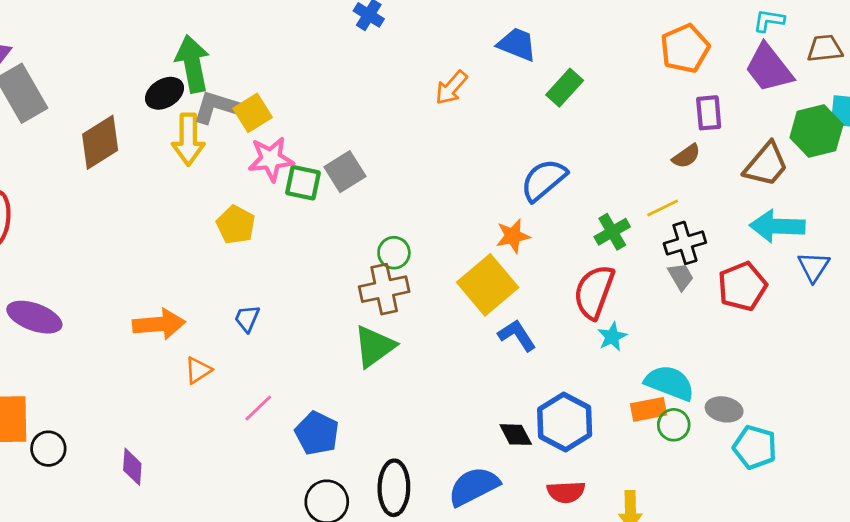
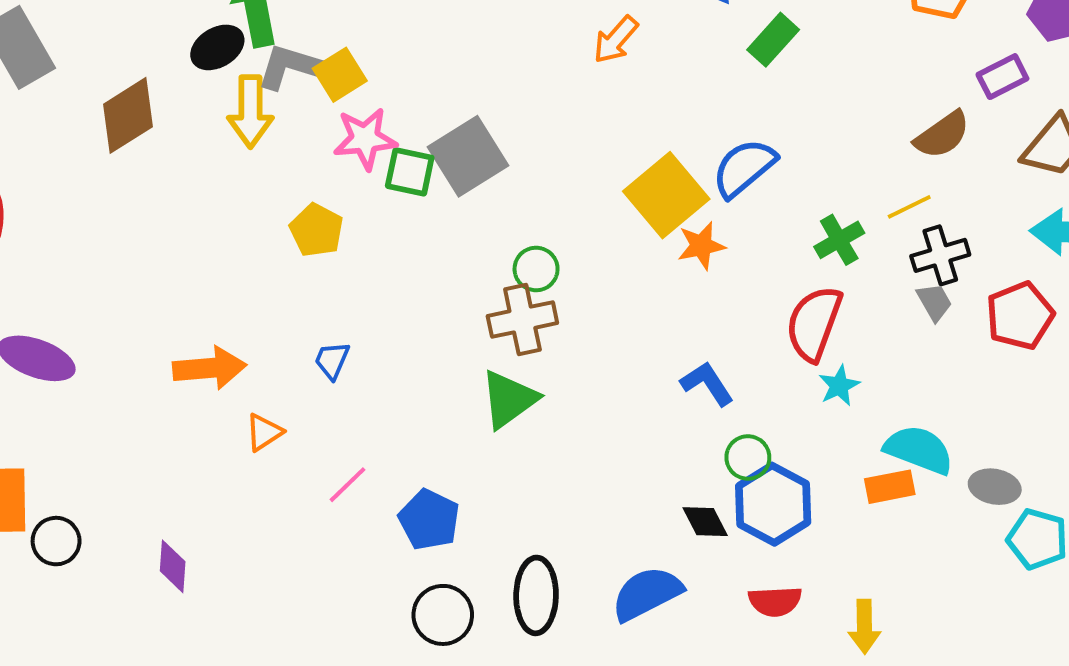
purple rectangle: (709, 113) -> (1002, 77), moved, turned 68
brown semicircle: (686, 156) -> (942, 135), size x1.4
gray square: (345, 172) -> (468, 156), size x1.4
yellow square: (488, 285) -> (666, 195), moved
green circle: (674, 425) -> (748, 457), moved

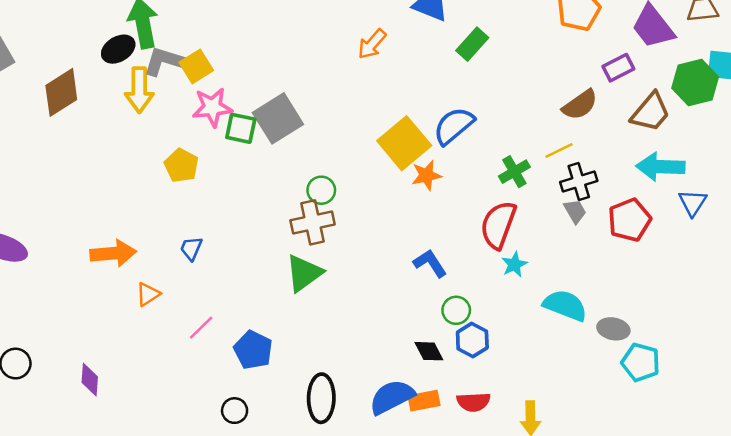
orange rectangle: (890, 487) -> (424, 401), moved
blue hexagon: (773, 504) -> (472, 340), size x0.7
black circle: (443, 615) -> (235, 411), moved, size x0.7

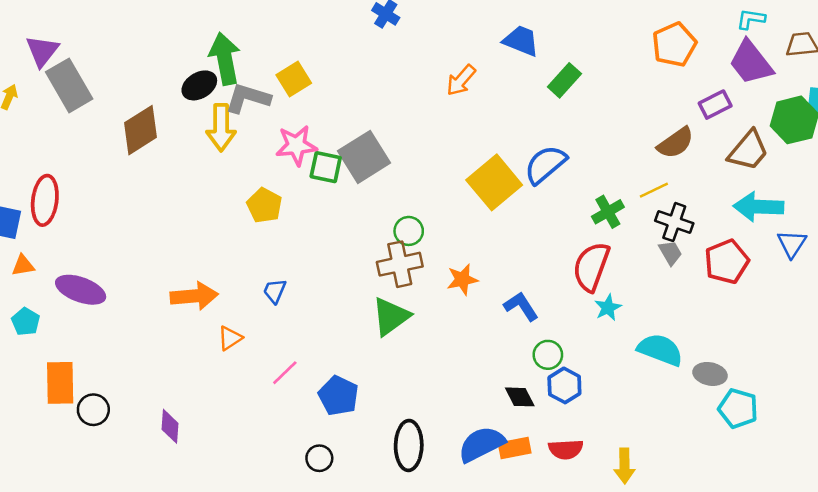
yellow square: (196, 66) -> (294, 79), moved
orange star: (426, 175) -> (462, 279), moved
black cross: (579, 182) -> (674, 222), turned 36

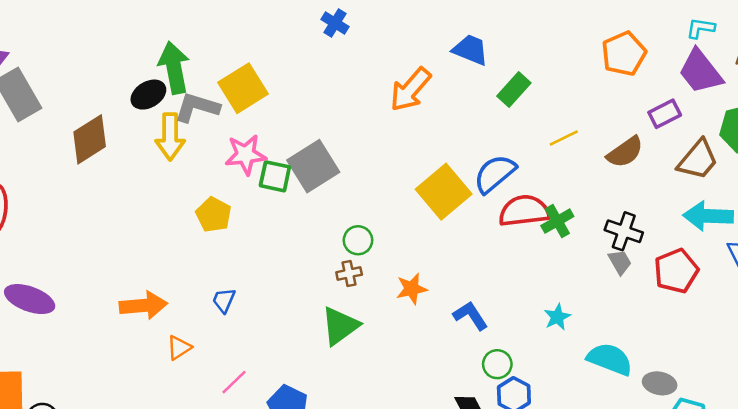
yellow square: (294, 79) -> (243, 88), size x1.4
orange arrow: (461, 80) -> (410, 89), size x1.4
yellow line: (654, 190) -> (564, 138), moved
brown cross: (400, 264) -> (349, 273), size x0.6
red semicircle: (591, 267) -> (524, 211), moved, turned 63

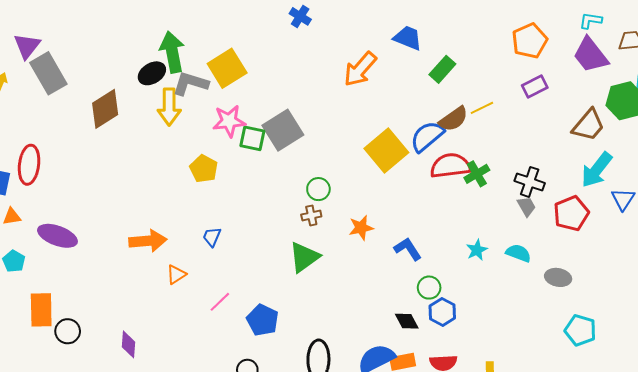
purple rectangle: (665, 114) -> (535, 87), moved
brown semicircle: (625, 152) -> (453, 119), moved
cyan arrow: (708, 216) -> (597, 170), turned -54
cyan semicircle: (610, 359) -> (518, 253), moved, size x0.7
gray ellipse: (660, 383) -> (558, 277), moved

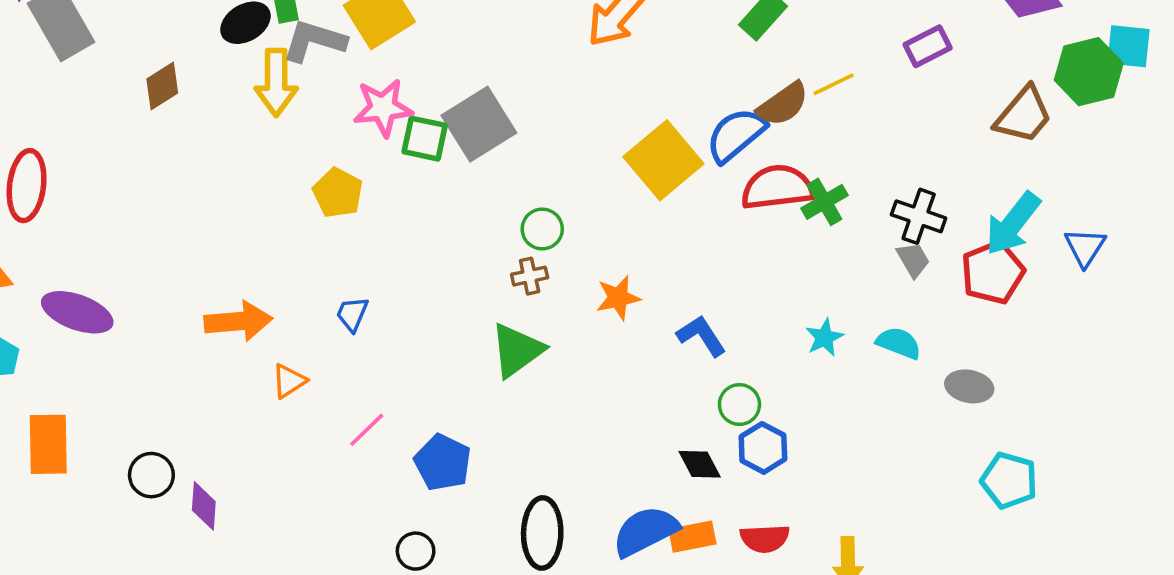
brown diamond: (105, 109) -> (162, 86), size x0.7
cyan arrow: (597, 170) -> (1013, 224), moved
black circle: (68, 331) -> (151, 475), moved

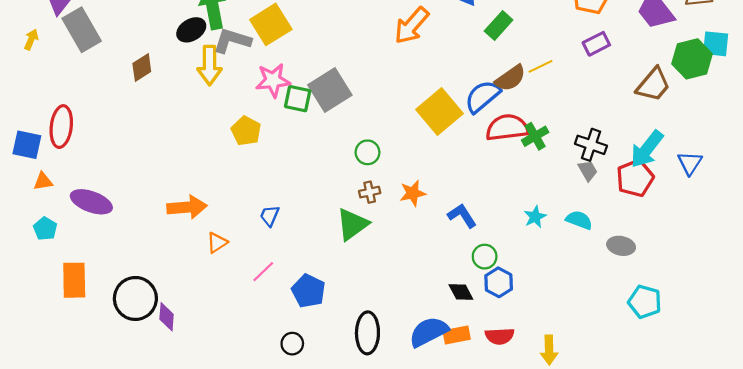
brown cross: (530, 276) -> (370, 192), moved
blue trapezoid: (352, 314) -> (270, 216), moved
black circle: (151, 475) -> (135, 298), size x1.6

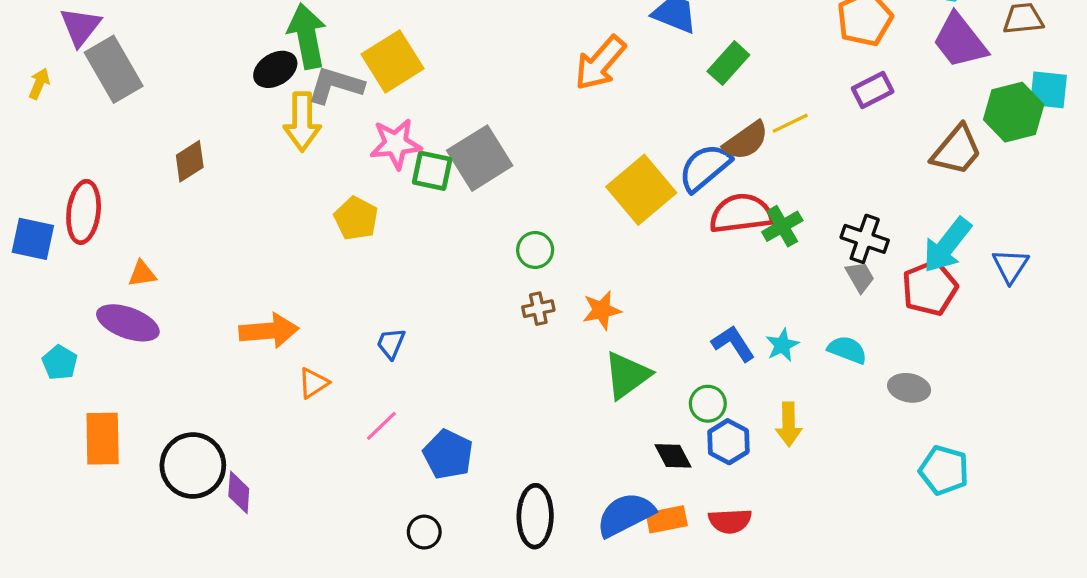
brown diamond: (142, 67) -> (190, 161), moved
orange triangle: (43, 181) -> (142, 274), moved
blue L-shape: (462, 216) -> (733, 343), moved
green triangle: (352, 224) -> (627, 375), moved
yellow arrow: (549, 350) -> (789, 424), moved

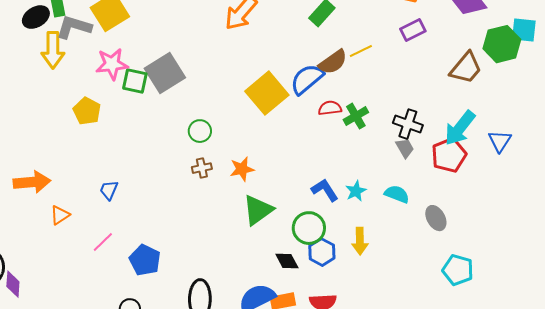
red semicircle: (741, 214) -> (330, 108), size x0.6
gray ellipse: (909, 388) -> (436, 218), turned 50
green circle: (708, 404) -> (309, 228), size x1.4

